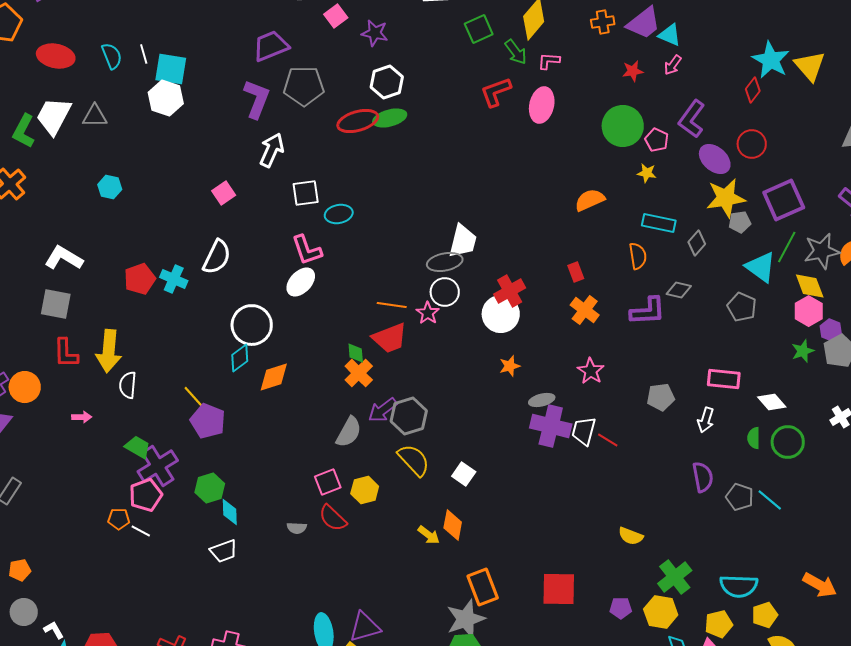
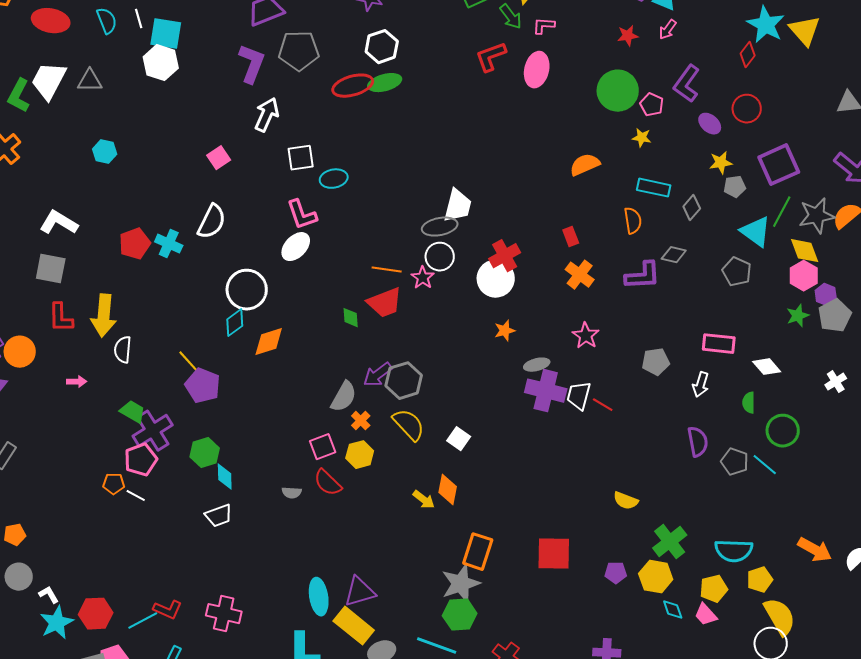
purple ellipse: (715, 159) -> (710, 124), size x0.7
yellow star: (726, 198) -> (721, 163), size x0.6
orange cross: (359, 373) -> (361, 421), moved, size x0.7
green circle: (788, 442) -> (783, 431), moved
orange rectangle: (483, 587) -> (478, 552), turned 39

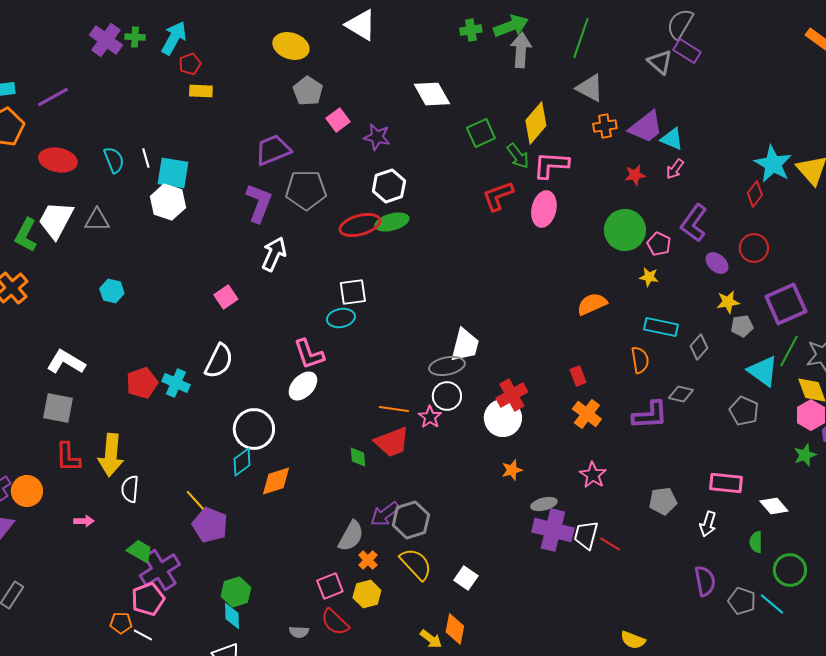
pink L-shape: (544, 26) -> (551, 165), size x1.6
white square: (301, 158) -> (353, 292), moved
green hexagon: (205, 453) -> (236, 592), moved

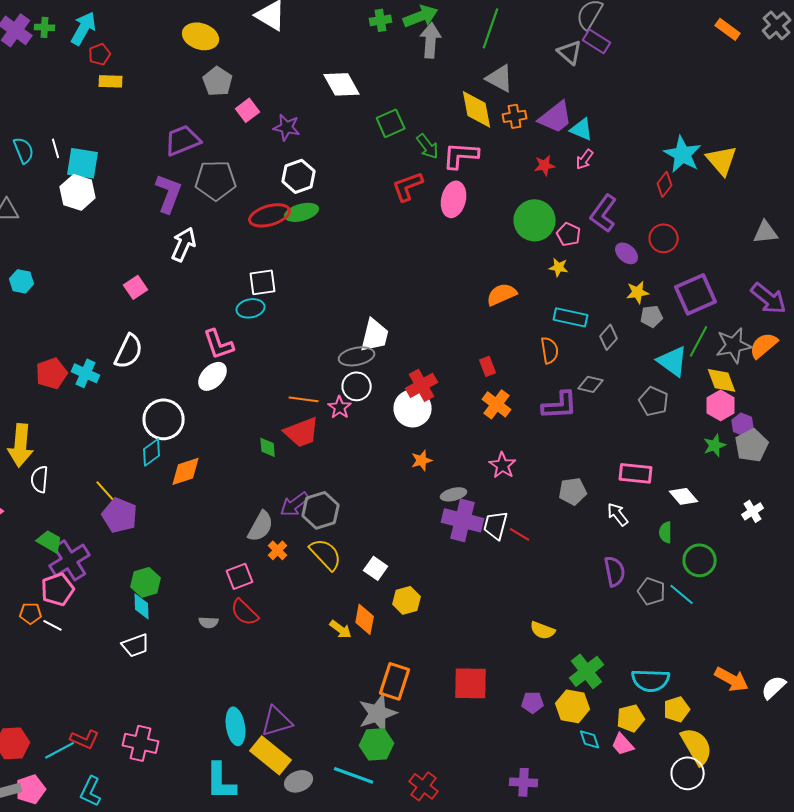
yellow diamond: (536, 123) -> (477, 109), moved, turned -51
white arrow: (708, 524) -> (618, 514), turned 125
yellow hexagon: (367, 594) -> (407, 600), moved

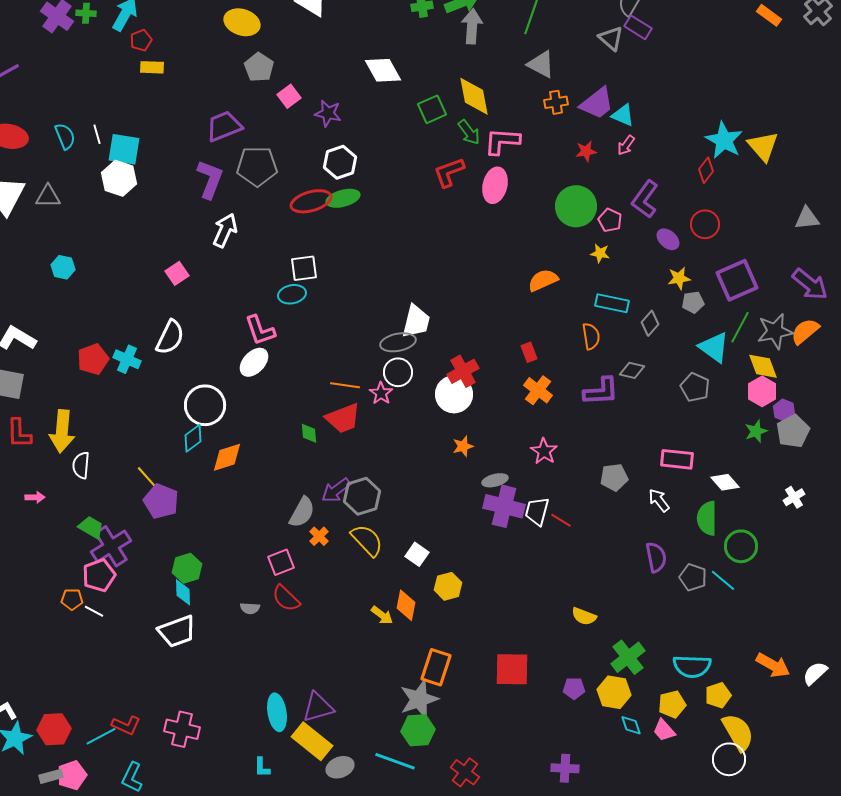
yellow diamond: (477, 109) -> (474, 96), moved
green semicircle: (666, 532) -> (707, 518), size x1.6
white trapezoid: (136, 645) -> (177, 631), size x1.4
cyan L-shape: (221, 781) -> (262, 767), size x0.5

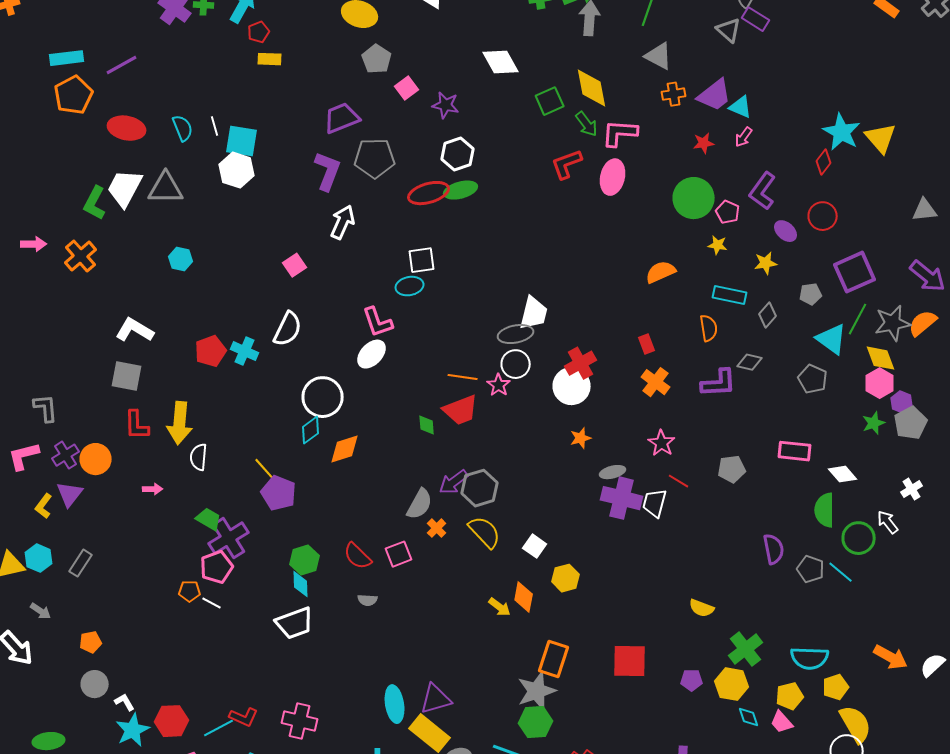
gray triangle: (48, 196) -> (166, 188), size x1.4
yellow star: (679, 278) -> (766, 263), moved
white arrow: (659, 500) -> (888, 522), moved
red line: (561, 520) -> (679, 481), moved
red semicircle: (286, 598) -> (358, 556), moved

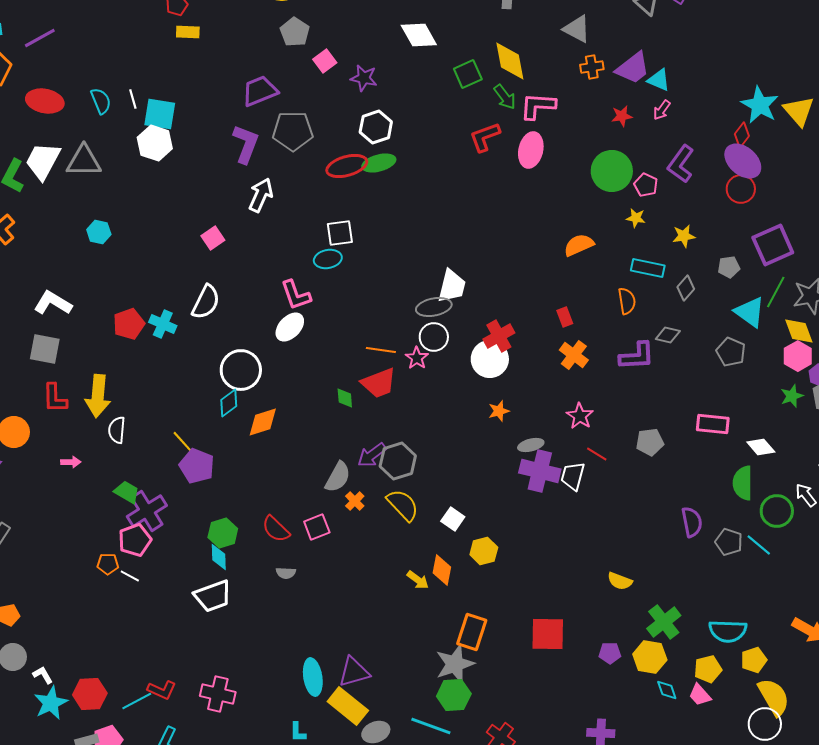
purple ellipse: (786, 231) -> (743, 161), moved, size x1.6

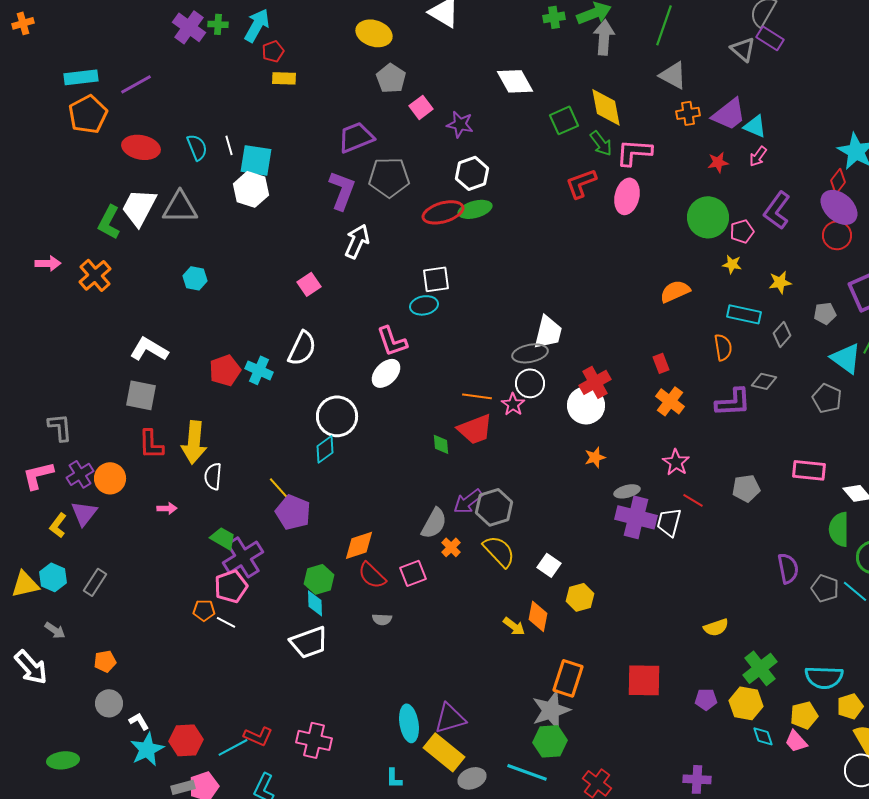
pink pentagon: (646, 185) -> (742, 231), turned 30
orange diamond: (263, 422) -> (359, 545), moved
yellow semicircle: (620, 581) -> (716, 627), turned -40

